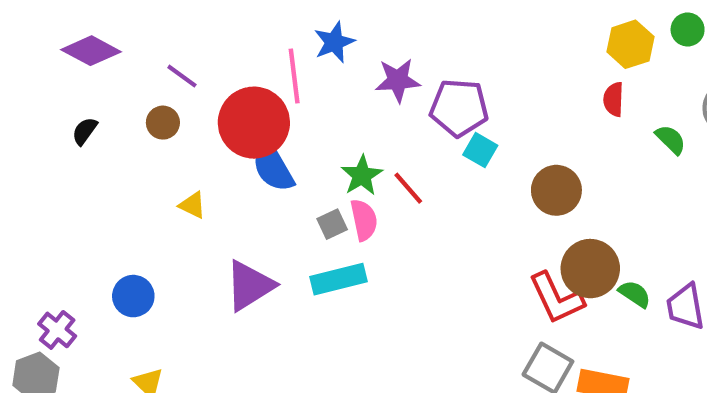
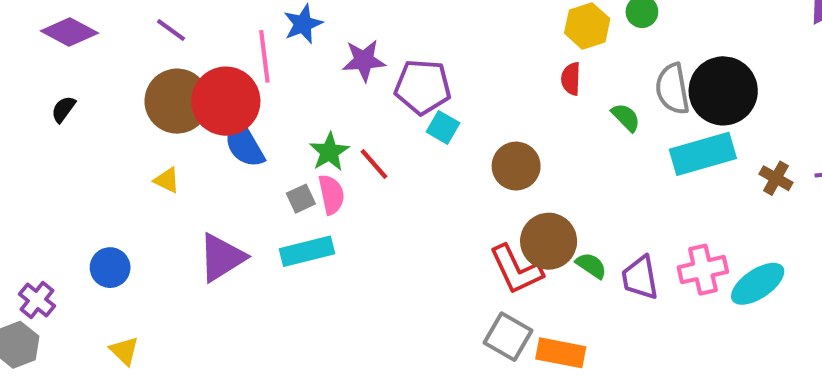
purple line: (182, 76) -> (171, 30), moved
brown circle: (163, 123) -> (177, 101), moved, size x2.0

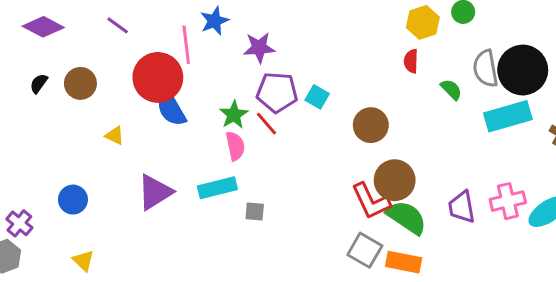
purple pentagon: (423, 87) -> (277, 92), moved
brown circle: (177, 101) -> (80, 83), moved, size x0.7
gray square: (301, 199) -> (255, 211), moved, turned 30
green semicircle: (591, 266) -> (407, 217), moved, size x1.8

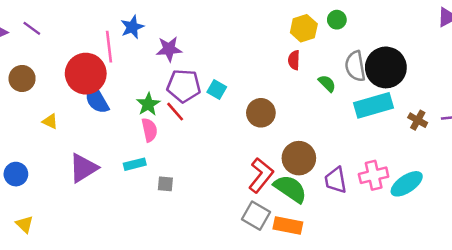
purple line: (118, 25) -> (32, 28), moved
brown circle: (395, 180) -> (299, 158), moved
cyan rectangle: (217, 188) -> (135, 164), size x0.7
red L-shape: (371, 201) -> (261, 175), turned -116

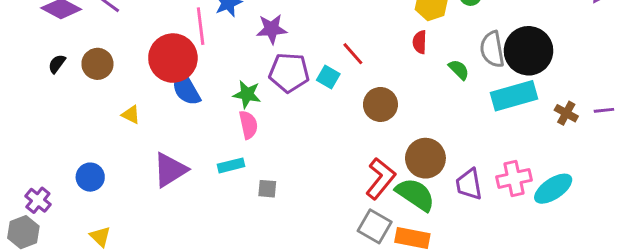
green star: (148, 104) -> (247, 94), turned -30
red line: (175, 112) -> (353, 54), moved

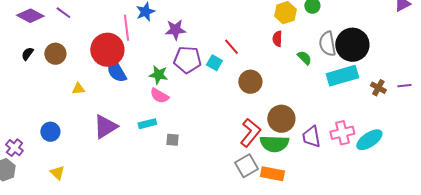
yellow triangle: (131, 115) -> (78, 89), turned -32
pink semicircle: (248, 125) -> (159, 96), turned 132
green semicircle: (415, 194) -> (274, 144), turned 148
gray square: (375, 226) -> (246, 166), turned 30

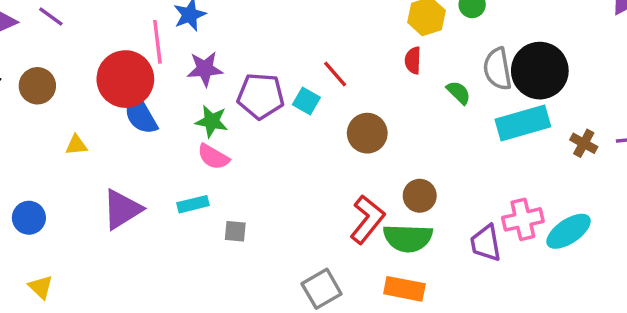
purple star: (175, 30) -> (205, 69), moved
brown circle: (281, 119) -> (420, 196), size x0.7
purple trapezoid: (311, 137) -> (486, 243), moved
gray square: (246, 166) -> (322, 289), moved

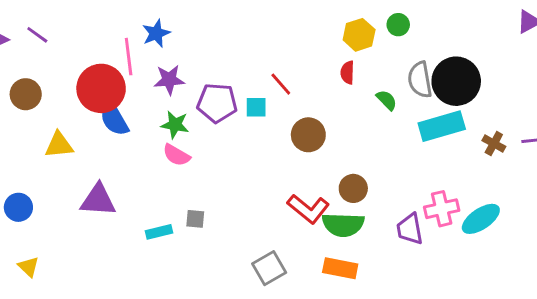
cyan square: (306, 101) -> (256, 107), turned -30
yellow triangle: (76, 145) -> (59, 145), size x1.5
cyan rectangle: (193, 204) -> (159, 232), moved
purple triangle: (122, 209) -> (98, 200), turned 36
red L-shape: (367, 219) -> (308, 209), turned 90

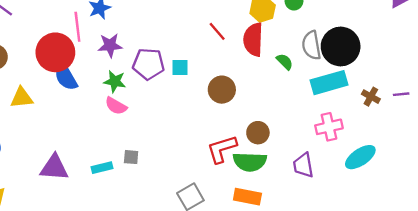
red semicircle: (347, 72) -> (253, 40), size x1.8
red line: (281, 84) -> (217, 31), moved
purple triangle: (98, 200) -> (54, 168), moved
red L-shape: (308, 209) -> (222, 149), turned 124
pink cross: (442, 209) -> (329, 127), moved

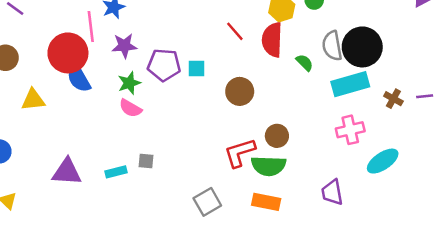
green star: (115, 81) -> (129, 83), turned -30
purple trapezoid: (303, 165) -> (332, 192), moved

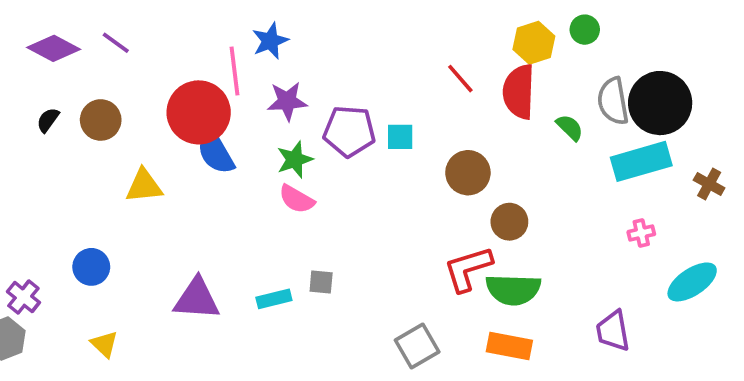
pink cross: (350, 130) -> (641, 233), size x0.6
brown circle: (277, 136) -> (509, 222), moved

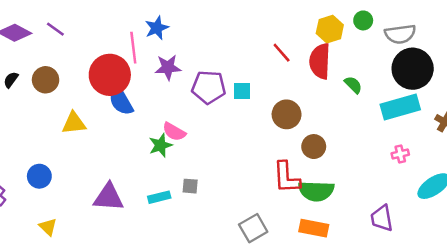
gray semicircle: (613, 101) -> (400, 34), moved, turned -88
green star: (295, 160) -> (160, 145), moved
red L-shape: (468, 269) -> (287, 177), turned -76

